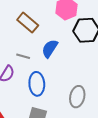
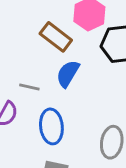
brown rectangle: (28, 23) -> (56, 37), moved

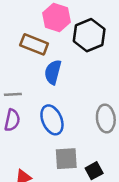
gray line: (29, 87) -> (13, 94), moved

